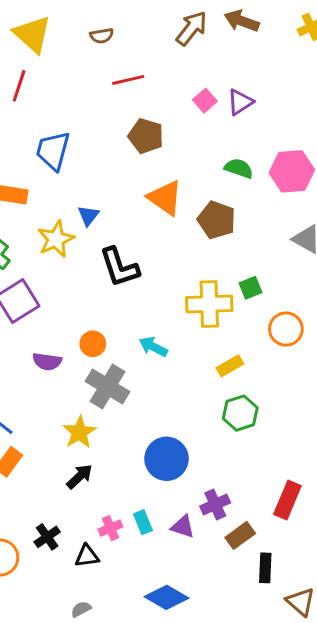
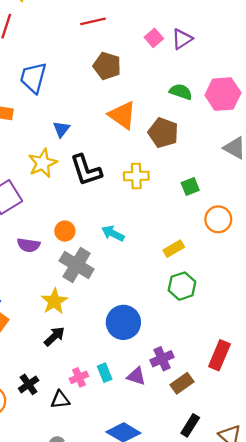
yellow star: (56, 239) -> (43, 163), moved
yellow cross: (209, 304) -> (136, 176), moved, size x0.7
black rectangle: (265, 568) -> (190, 425), moved, turned 30

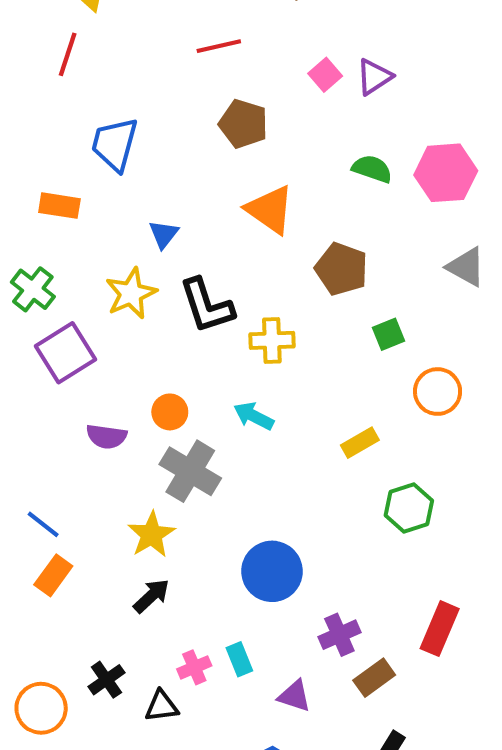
brown pentagon: (163, 133) -> (341, 269), moved
yellow cross: (136, 176) -> (272, 340), moved
green hexagon: (182, 286) -> (409, 508), moved
purple triangle: (136, 376) -> (294, 696), moved

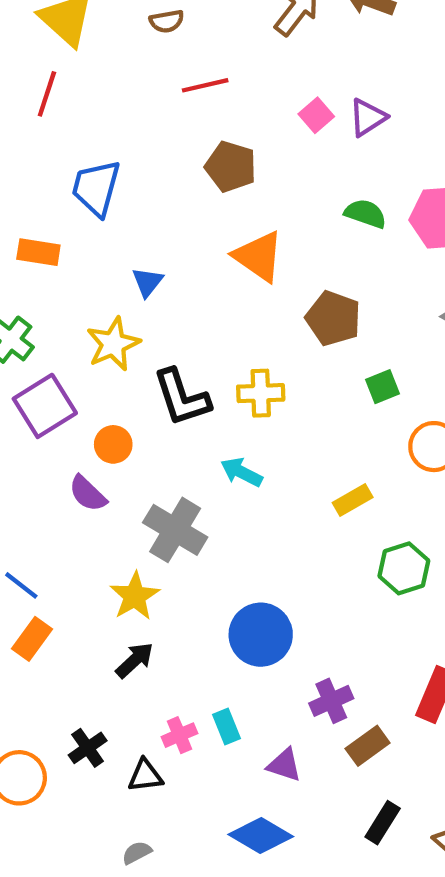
black L-shape: (207, 306) -> (182, 397), moved
orange circle: (170, 412) -> (113, 444), moved
purple semicircle: (106, 436) -> (88, 494), turned 36

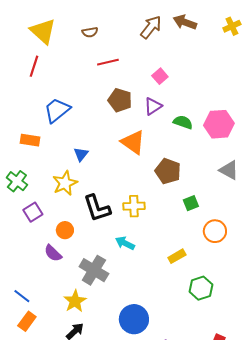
purple triangle: (368, 117) -> (153, 106), moved
blue trapezoid: (96, 188) -> (57, 110), turned 36
purple square: (45, 406) -> (33, 212), size x0.7

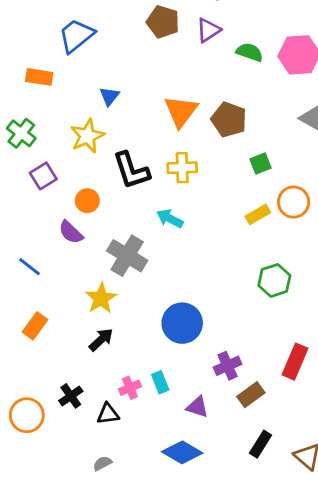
orange triangle: (133, 142) -> (181, 111), moved, turned 32
yellow rectangle: (177, 256) -> (258, 214), moved
blue line: (22, 296) -> (30, 267), moved

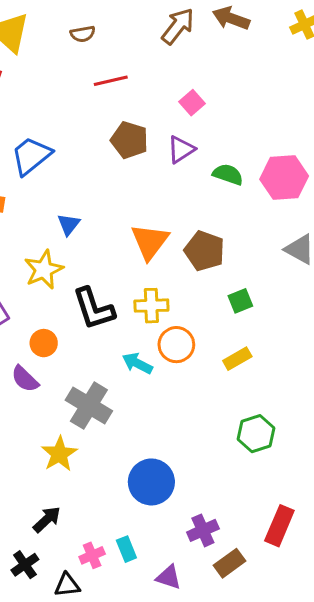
orange circle: (294, 202) -> (176, 345), moved
black arrow: (101, 340) -> (47, 519), moved

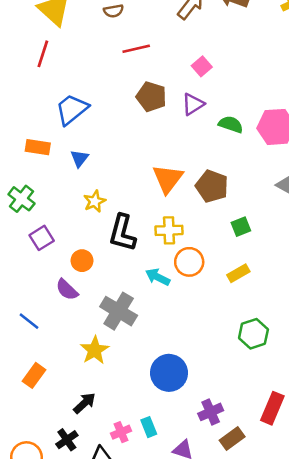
blue triangle: (69, 224) -> (79, 158), moved
yellow star: (44, 270) -> (95, 201), moved, size x0.7
black L-shape: (94, 309) -> (122, 233), turned 33

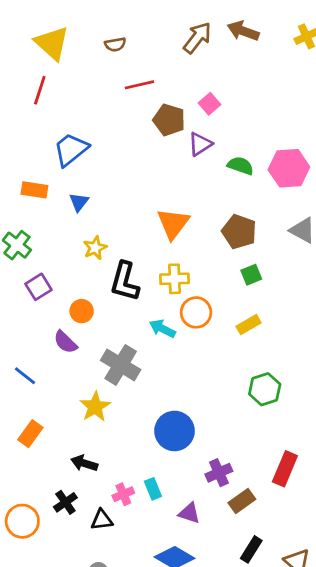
brown pentagon: (151, 97) -> (169, 120), moved
brown pentagon: (212, 186) -> (239, 232), moved
black arrow: (84, 403) -> (84, 463), turned -120

